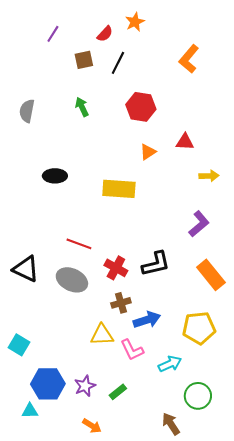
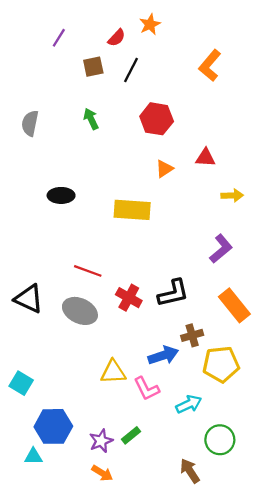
brown cross: (121, 303) -> (192, 335), moved
purple star: (85, 386) -> (101, 441), moved

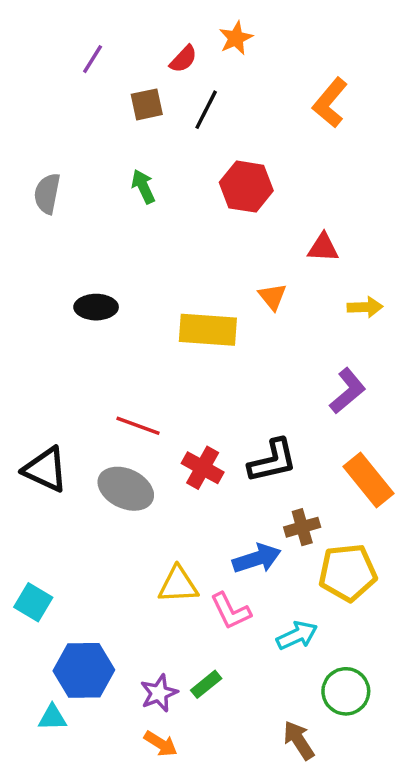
orange triangle: (164, 169) -> (272, 297), moved, turned -36

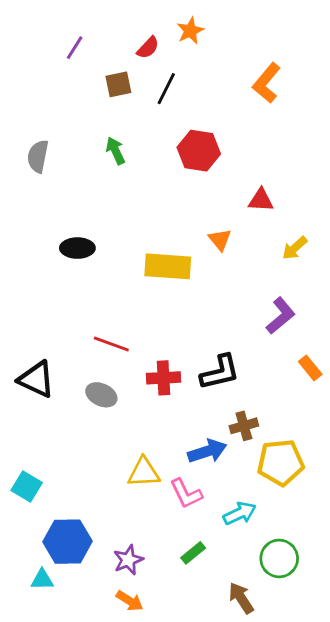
yellow arrow: (365, 307) -> (295, 248), turned 140
red cross: (203, 468) -> (163, 378), turned -32
orange rectangle: (369, 480) -> (310, 368), moved, size x0.6
gray ellipse: (126, 489) -> (101, 395), size x0.7
green rectangle: (206, 684) -> (193, 553), moved

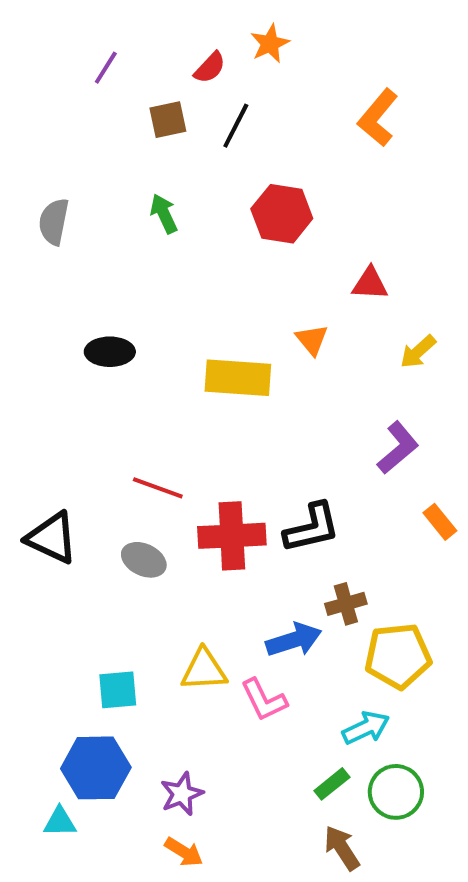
red cross: (163, 378) -> (232, 536), size x1.4
cyan square: (27, 487) -> (118, 690), moved, turned -36
cyan arrow: (240, 513) -> (366, 728), moved
green rectangle: (193, 553) -> (332, 784), moved

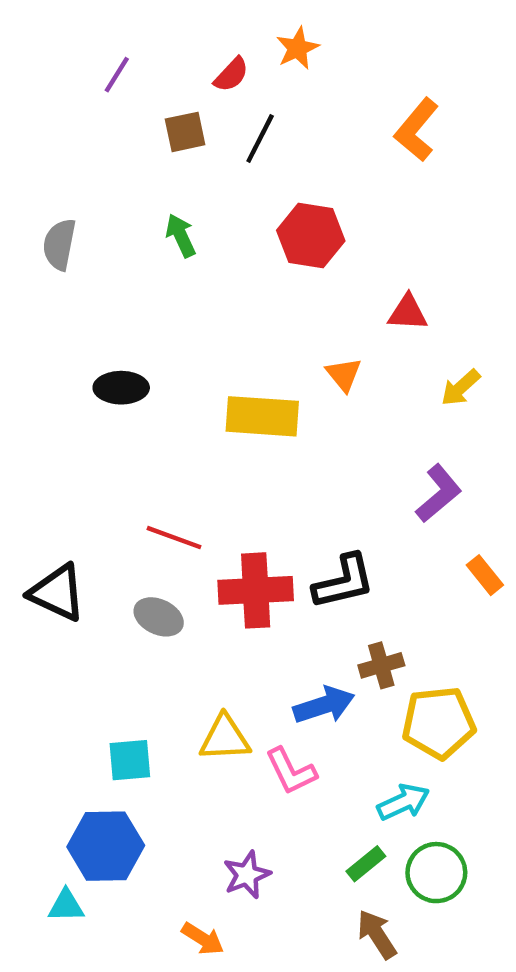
purple star: (182, 794) -> (247, 875), moved

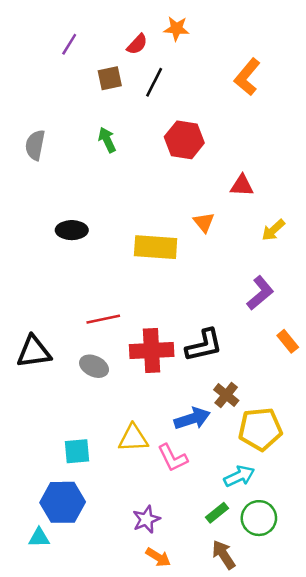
orange star: (298, 48) -> (176, 29), turned 30
red line: (174, 538) -> (103, 319), turned -32
black triangle: (57, 593) -> (34, 352), turned -33
brown cross: (381, 665) -> (226, 395), turned -35
orange arrow: (203, 939) -> (158, 557), moved

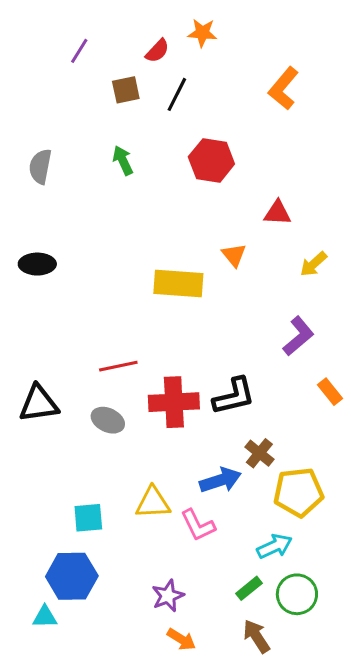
black ellipse: (72, 230) -> (37, 264), moved

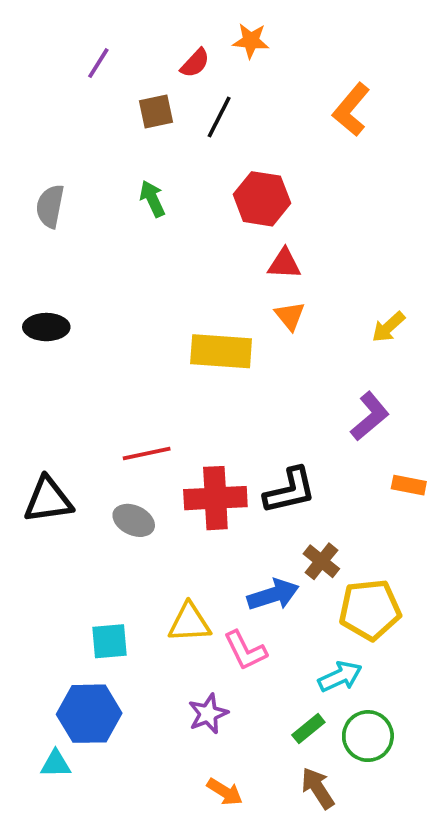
red triangle: (277, 213) -> (284, 264), moved
orange rectangle: (330, 392) -> (409, 485), turned -40
purple star: (168, 596) -> (208, 714), moved

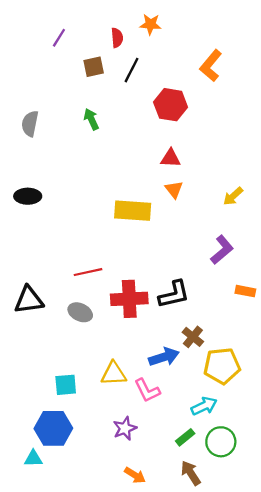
red semicircle: (195, 63) -> (117, 38), turned -48
red hexagon: (262, 199) -> (171, 105), moved

